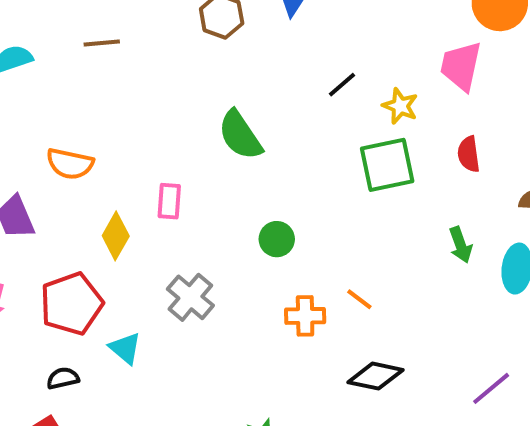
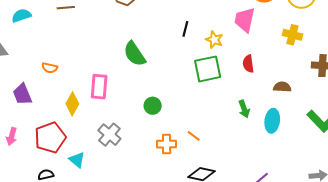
black line: (342, 85) -> (185, 29), turned -35
orange semicircle: (70, 164) -> (50, 68), size x0.7
pink rectangle: (169, 201) -> (99, 87), size x1.4

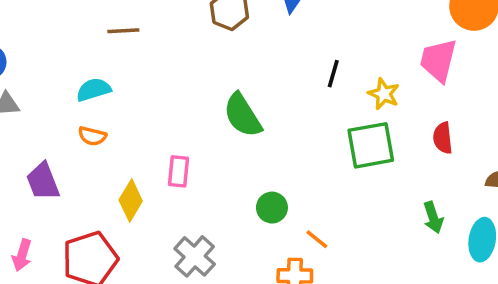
cyan semicircle: (21, 16) -> (94, 90), moved
pink rectangle: (99, 87) -> (179, 171), size x0.7
orange line: (194, 136) -> (317, 239), moved

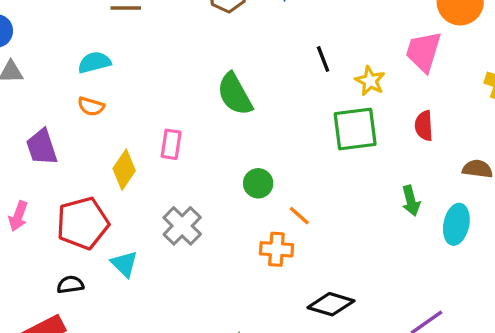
black line: (333, 74) -> (323, 59), turned -40

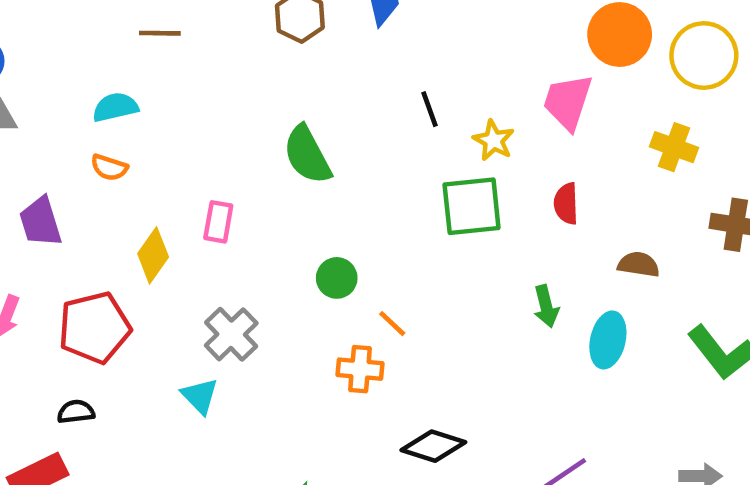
cyan triangle: (124, 264) -> (200, 396), moved

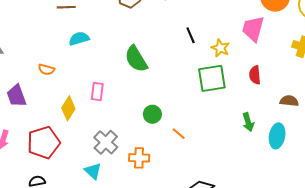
cyan semicircle: (115, 107) -> (79, 39), moved
orange cross: (360, 369) -> (139, 158), moved

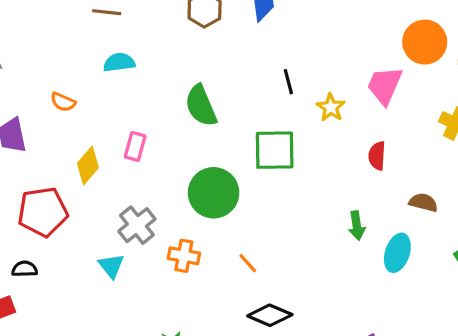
green square: (212, 78) -> (275, 150), moved
green circle: (152, 114) -> (214, 193), size x1.8
orange line: (179, 134) -> (248, 263), moved

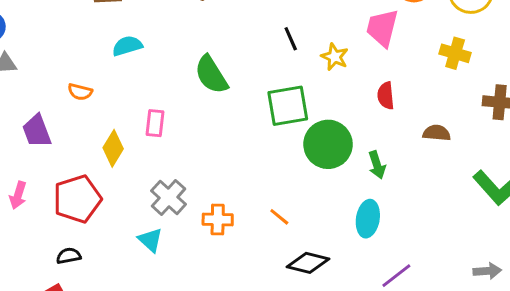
green circle: (214, 193) -> (328, 144), moved
cyan ellipse: (397, 253) -> (368, 219), moved

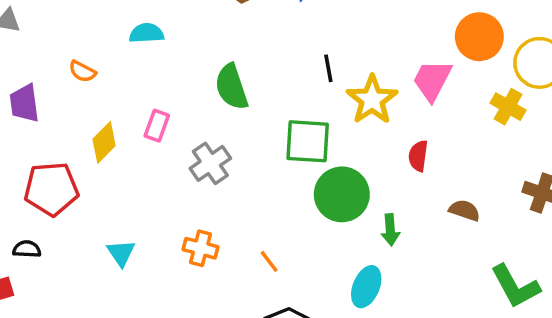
yellow cross: (455, 53) -> (508, 107), moved
yellow star: (335, 57) -> (372, 100), size x1.6
gray cross: (169, 197) -> (210, 163), moved

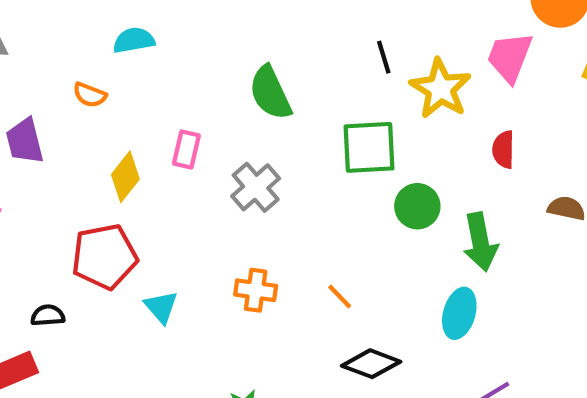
cyan semicircle: (146, 33) -> (134, 40), moved
red pentagon: (51, 189) -> (104, 257), moved
green circle: (342, 194) -> (417, 206), size x0.7
green arrow: (390, 230) -> (480, 242), size x1.5

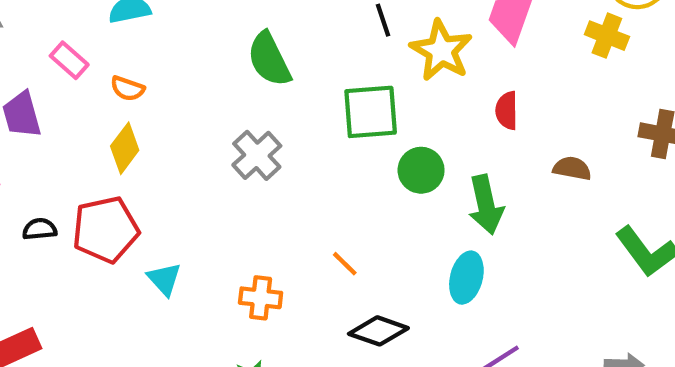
orange semicircle: (90, 95) -> (127, 89), moved
pink rectangle: (186, 150) -> (69, 60), moved, turned -60
orange cross: (256, 290) -> (261, 298), moved
black semicircle: (48, 315) -> (40, 229), moved

